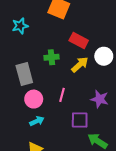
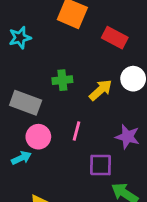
red rectangle: (79, 41) -> (115, 38), moved
gray rectangle: (24, 74) -> (26, 103), turned -55
cyan arrow: (37, 121) -> (21, 158), moved

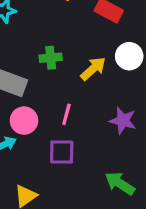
purple square: (101, 165) -> (62, 152), moved

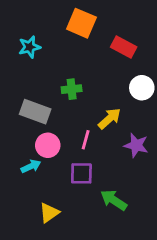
yellow arrow: (93, 69) -> (110, 119), moved
green arrow: (120, 183) -> (114, 200), moved

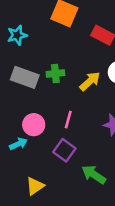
gray rectangle: (35, 112) -> (25, 77), moved
yellow arrow: (110, 119) -> (90, 81), moved
purple square: (81, 173) -> (64, 150), turned 35

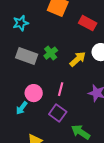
green cross: (55, 74) -> (51, 53), turned -32
cyan arrow: (18, 144) -> (22, 108), turned 152

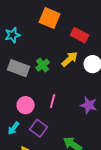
yellow arrow: (78, 59) -> (70, 59), moved
cyan arrow: (22, 108) -> (13, 128), moved
purple square: (58, 113) -> (39, 128), moved

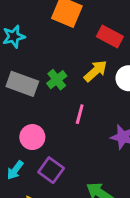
pink line: (53, 101) -> (80, 114), moved

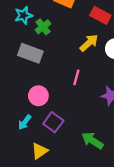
green cross: (57, 80) -> (43, 27), moved

